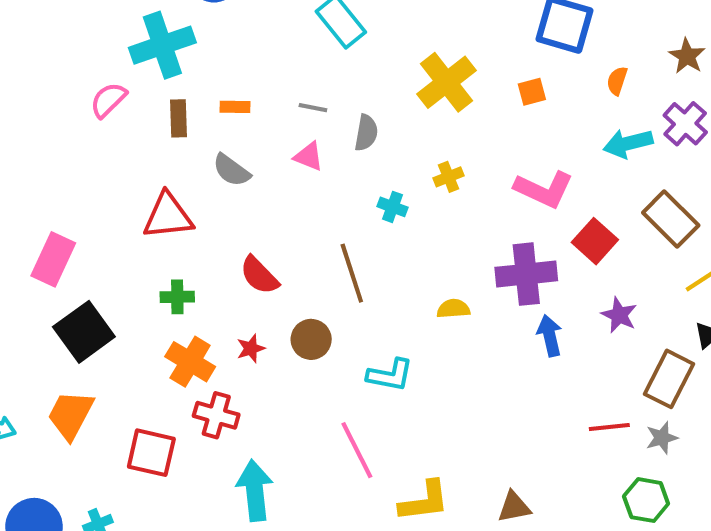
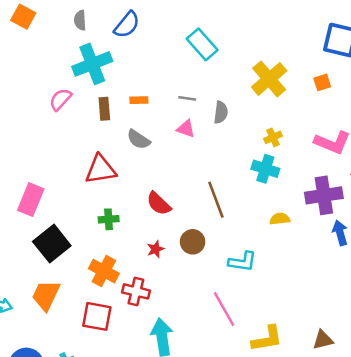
cyan cross: (393, 207) -> (265, 169), moved, size x1.5
orange cross: (190, 362) -> (104, 271), moved

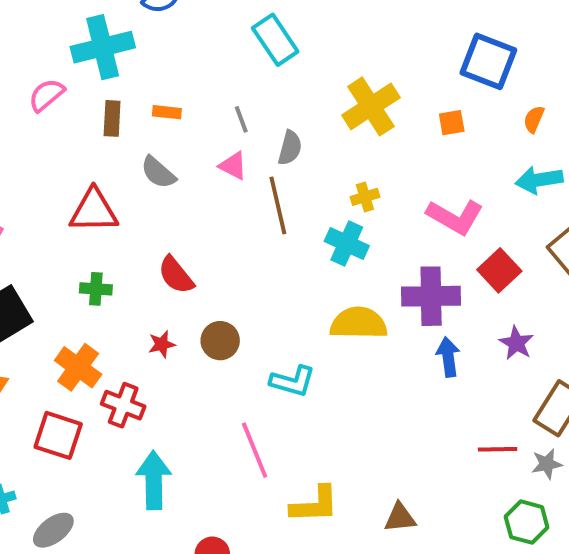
gray line: (187, 98) -> (241, 119), turned 54
brown line: (216, 200) -> (278, 205), moved
yellow semicircle: (280, 219) -> (359, 323), size x1.8

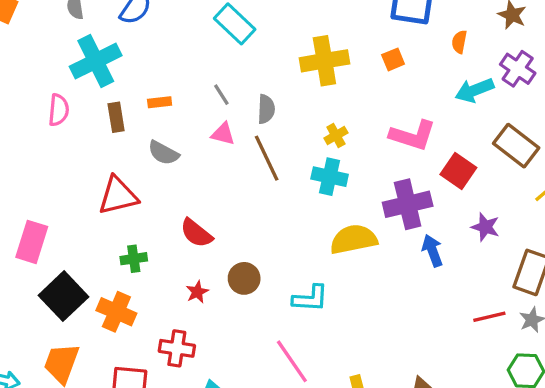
pink semicircle: (46, 95) -> (59, 110), turned 148
yellow cross: (371, 106) -> (324, 61), turned 36
orange cross: (78, 367) -> (116, 312), moved

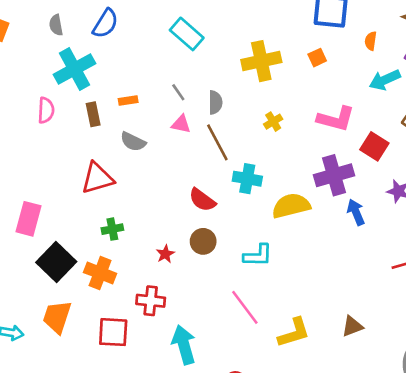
cyan cross: (330, 177) -> (247, 179), moved
red semicircle: (196, 233) -> (202, 200), moved

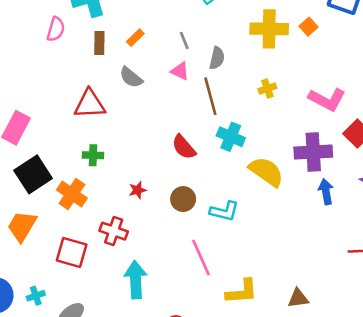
orange square: (317, 58) -> (308, 27), moved, turned -30
orange rectangle: (128, 101) -> (135, 38), turned -48
yellow semicircle: (291, 206) -> (266, 172), turned 36
brown circle: (203, 241) -> (183, 199), moved

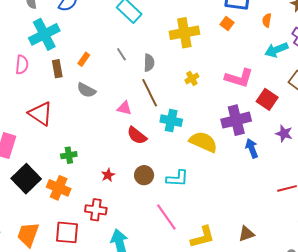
orange square: (308, 27) -> (227, 23), moved
pink triangle: (180, 71) -> (124, 108), moved
red triangle: (90, 104) -> (41, 114), moved, turned 48
orange trapezoid: (22, 226) -> (28, 235), moved

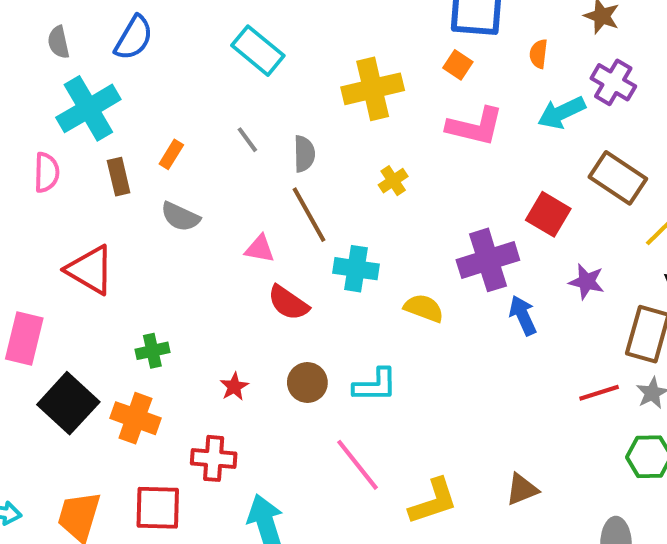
pink L-shape: (239, 78) -> (475, 126), moved
yellow semicircle: (203, 142) -> (424, 308), size x0.7

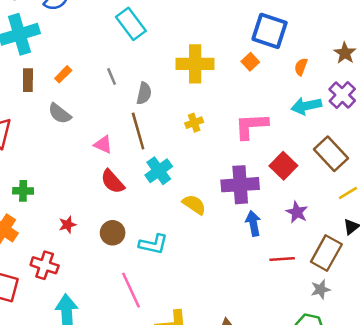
pink L-shape: (475, 126) -> (251, 126), moved, turned 150
cyan cross: (356, 269) -> (159, 171), turned 32
red line: (599, 393) -> (282, 259), moved

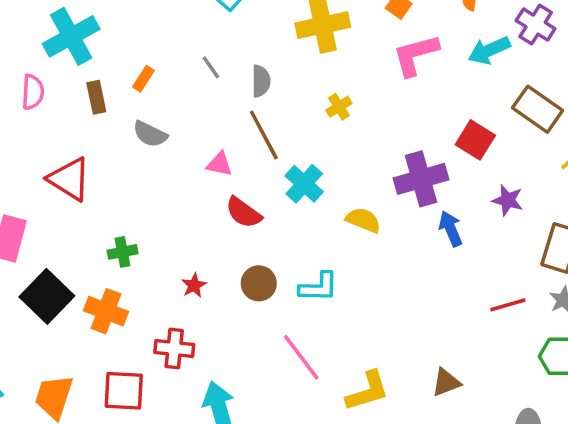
pink L-shape: (251, 126) -> (416, 55), moved
red line: (282, 259) -> (508, 305), moved

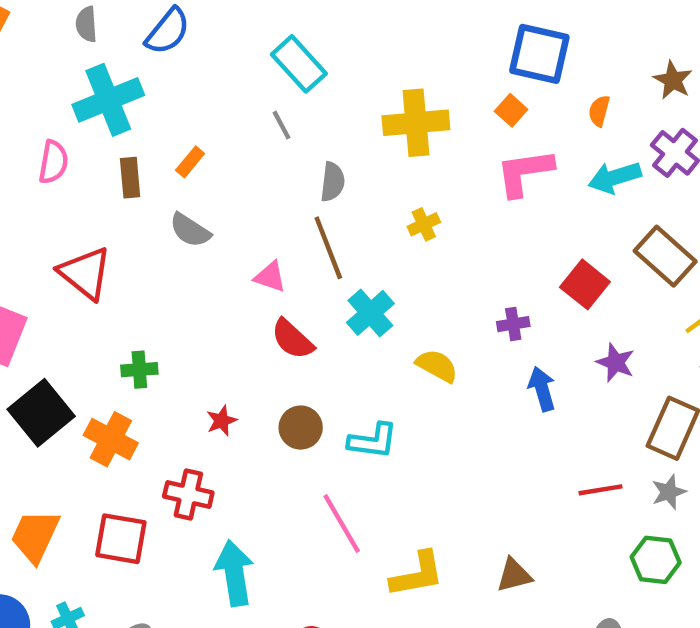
gray line: (211, 67) -> (281, 125), moved
purple cross: (421, 179) -> (513, 324), size x0.5

